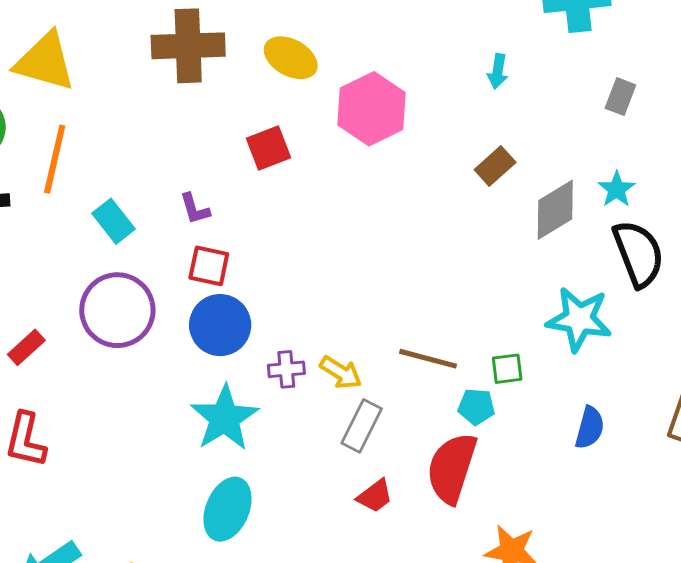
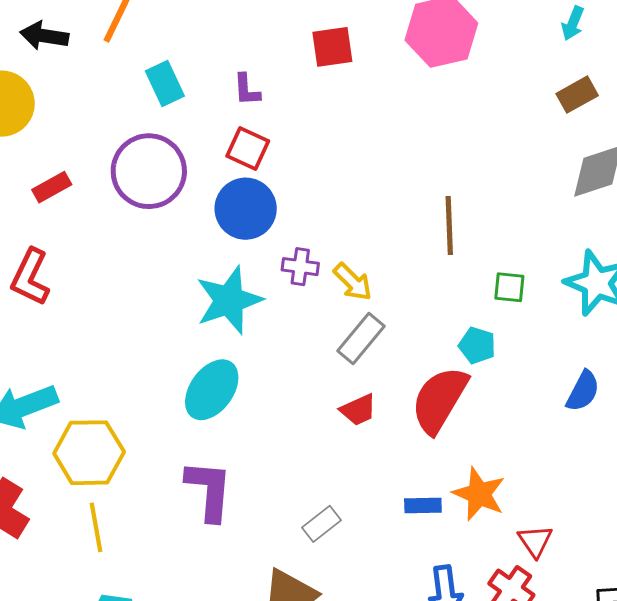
brown rectangle: (495, 166) -> (577, 95), moved
brown line: (428, 359) -> (449, 225), moved, turned 60
green square: (507, 369) -> (509, 287), moved

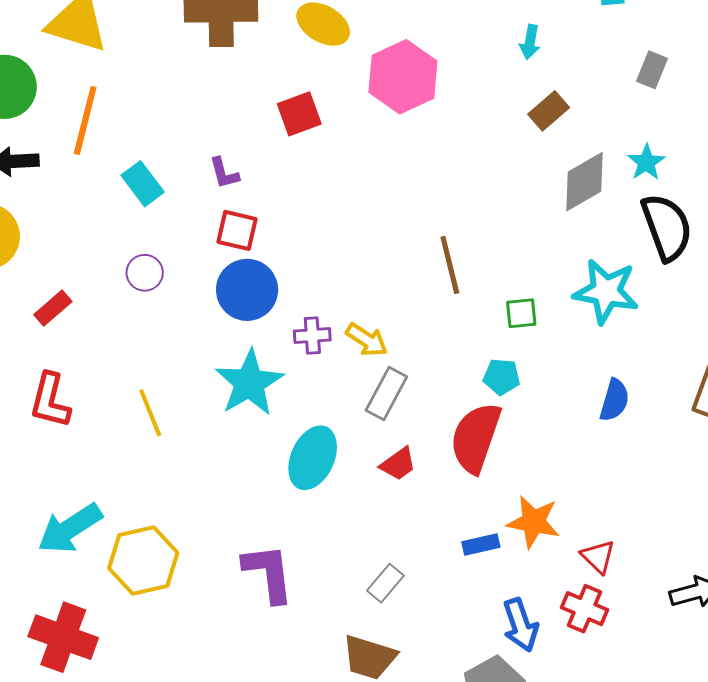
purple circle: (149, 171) -> (145, 273), size x0.5
cyan ellipse: (212, 390) -> (313, 458), moved
yellow line: (96, 527) -> (150, 413), moved

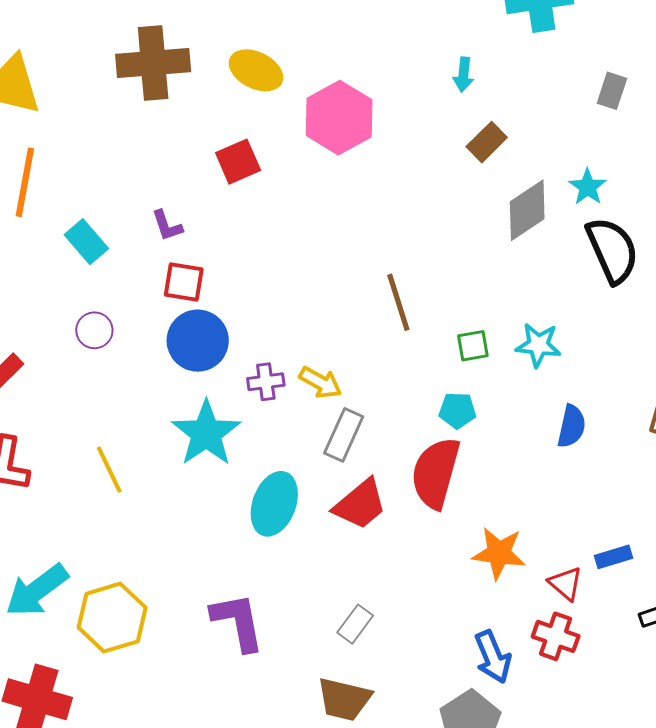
gray rectangle: (652, 70) -> (612, 91), moved
cyan star: (606, 291) -> (538, 345), moved, size x0.7
red trapezoid: (398, 464) -> (360, 504), size x1.5
blue rectangle: (481, 545) -> (613, 557), moved

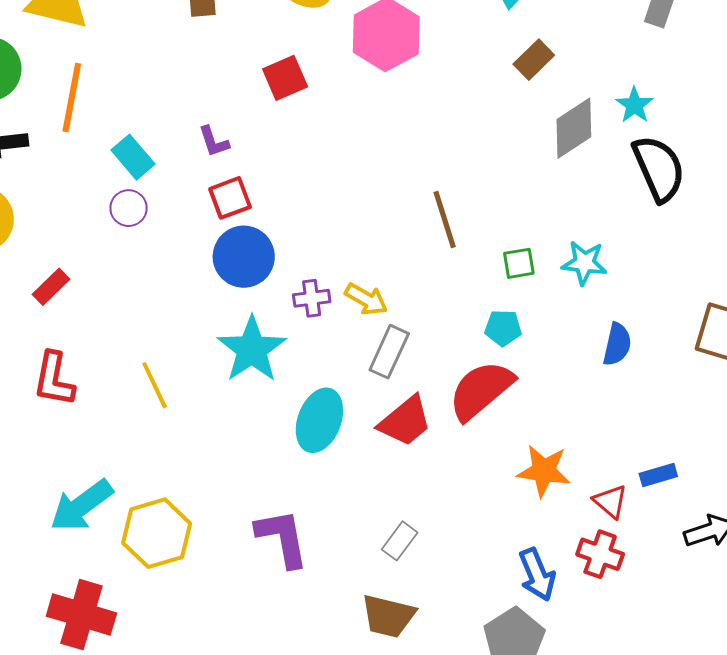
red square: (184, 282) -> (230, 198), turned -30
purple circle: (94, 330) -> (129, 208), moved
red semicircle: (436, 473) -> (481, 390), turned 34

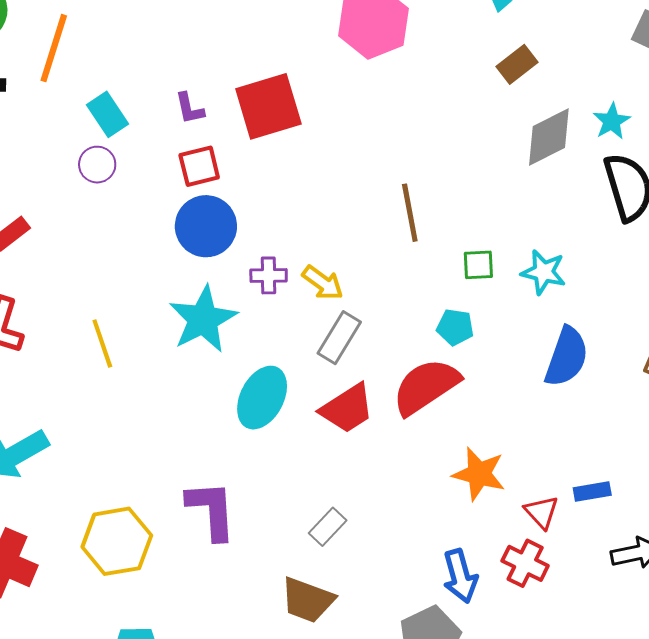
red square: (285, 78) -> (268, 106), moved, size x1.5
blue semicircle: (617, 344) -> (567, 357), size x1.4
yellow hexagon: (157, 533) -> (117, 541), moved

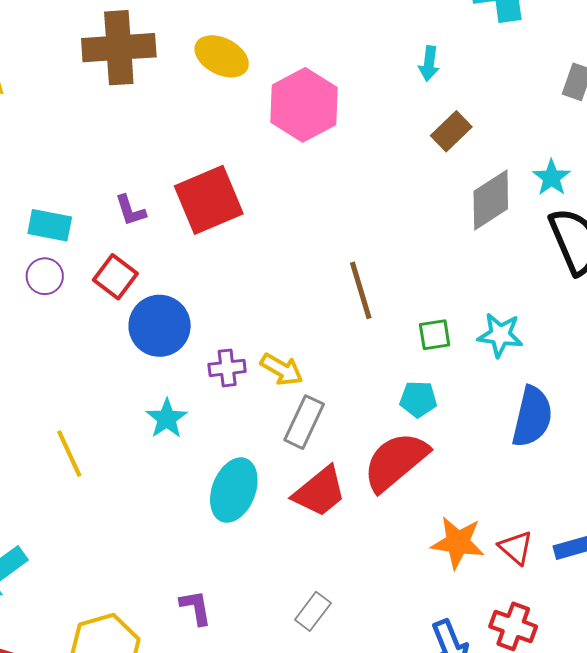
cyan rectangle: (108, 114) -> (50, 225), turned -39
red square: (199, 166) -> (115, 277), moved, turned -33
cyan star: (203, 319) -> (167, 419), size x0.6
purple L-shape: (211, 510) -> (196, 607), size x0.6
red triangle: (541, 512) -> (516, 548), moved

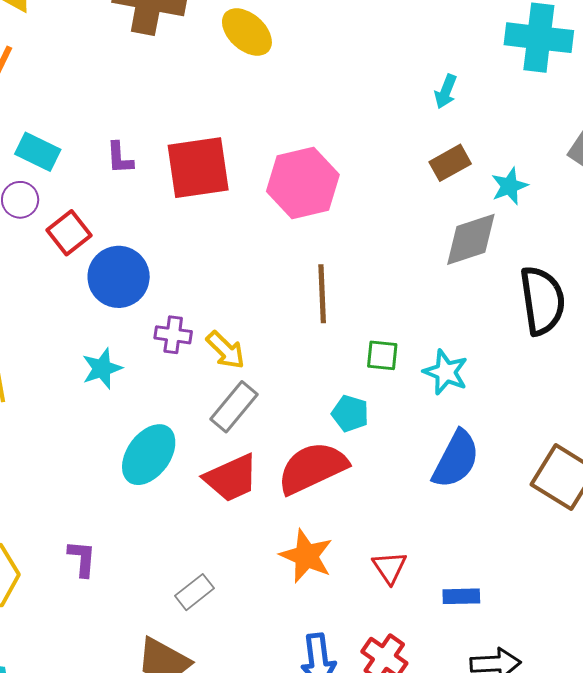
pink hexagon: (304, 105) -> (303, 183), moved
cyan star: (552, 178) -> (509, 186), moved
red square: (115, 277) -> (69, 233), moved
orange star: (458, 543) -> (306, 556), moved
red triangle: (516, 548) -> (390, 567), moved

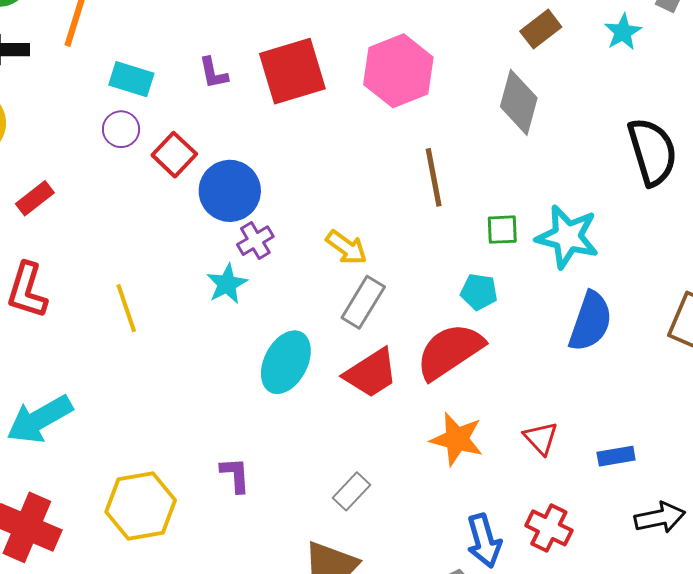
cyan star: (509, 186) -> (623, 32), moved
gray diamond: (471, 239) -> (519, 102), moved, turned -48
purple cross: (173, 335) -> (255, 241), moved, turned -30
cyan star: (446, 372) -> (567, 237), size x1.4

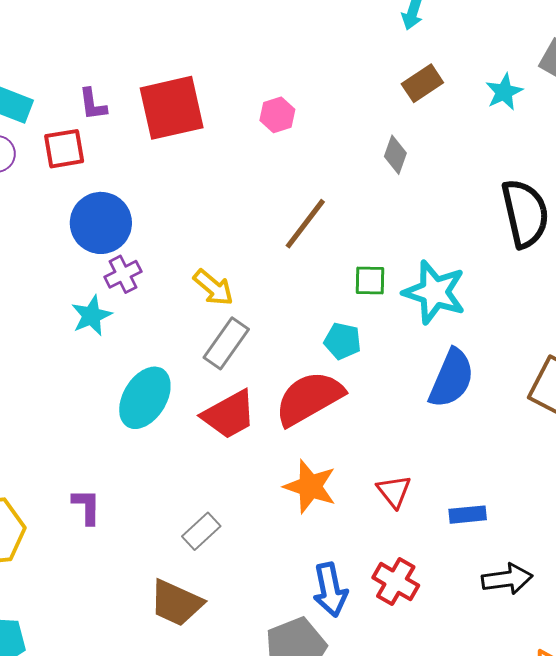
pink hexagon: (398, 71) -> (277, 115), size x0.5
gray diamond: (519, 102) -> (395, 155), size x0.6
red square: (174, 155) -> (64, 149), moved, turned 33
brown line: (434, 177) -> (305, 224), turned 44

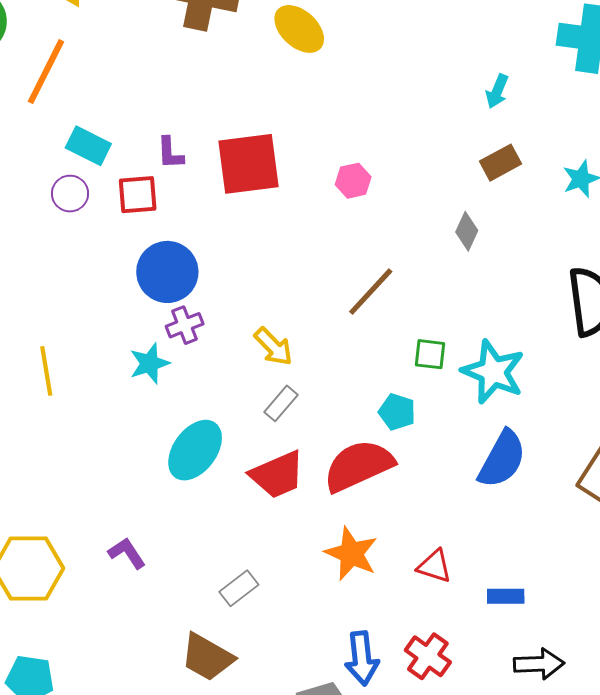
gray rectangle: (226, 343) -> (281, 403), size x0.7
red triangle: (394, 491) -> (434, 566), turned -39
purple L-shape: (87, 507) -> (127, 553), turned -39

